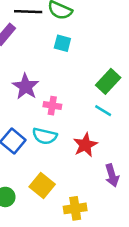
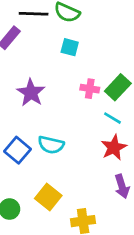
pink cross: (52, 106) -> (90, 89), moved
red star: (85, 145) -> (114, 147), moved

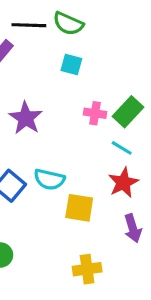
yellow square: (48, 197) -> (79, 208), moved, turned -30

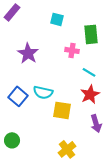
green rectangle: (128, 112) -> (91, 34), moved, turned -48
yellow cross: (87, 269) -> (67, 149), turned -30

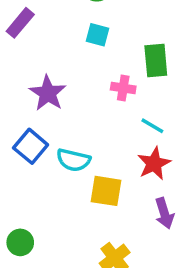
blue square: (18, 96) -> (31, 146), moved

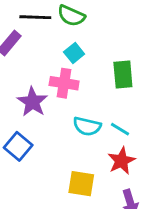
cyan square: (97, 35) -> (74, 53), turned 36
pink cross: (123, 88) -> (64, 83), moved, size x1.4
cyan semicircle: (73, 160) -> (87, 126), moved

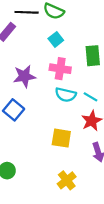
pink cross: (64, 83) -> (60, 69), moved
purple star: (32, 102) -> (24, 76), turned 30

